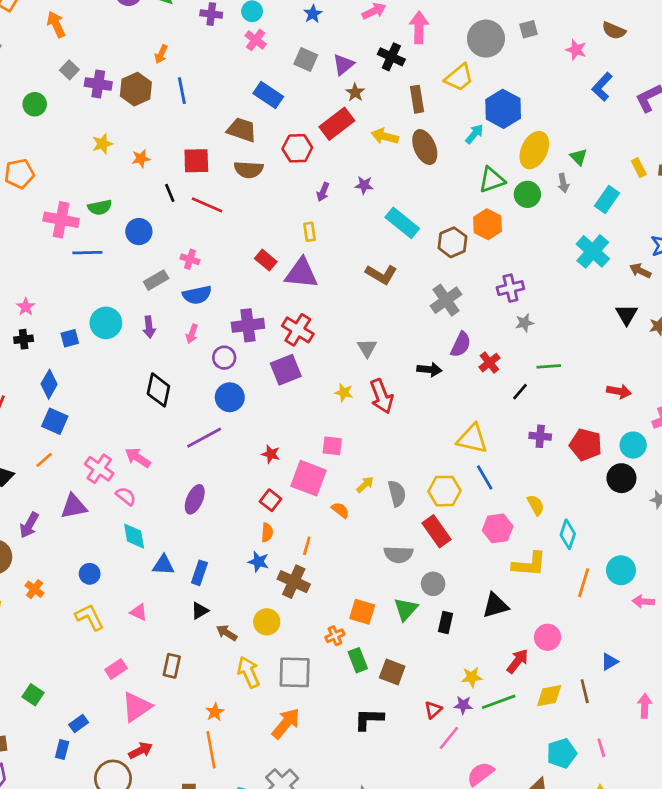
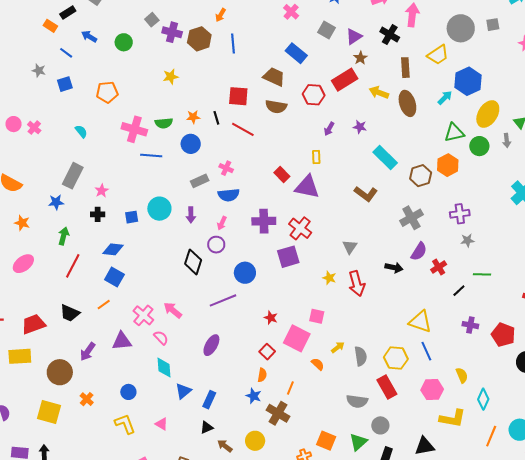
orange star: (141, 159) -> (193, 117), moved
purple circle: (224, 358) -> (216, 245), moved
blue diamond: (49, 384) -> (113, 249), turned 60
blue triangle: (163, 565) -> (183, 391), turned -48

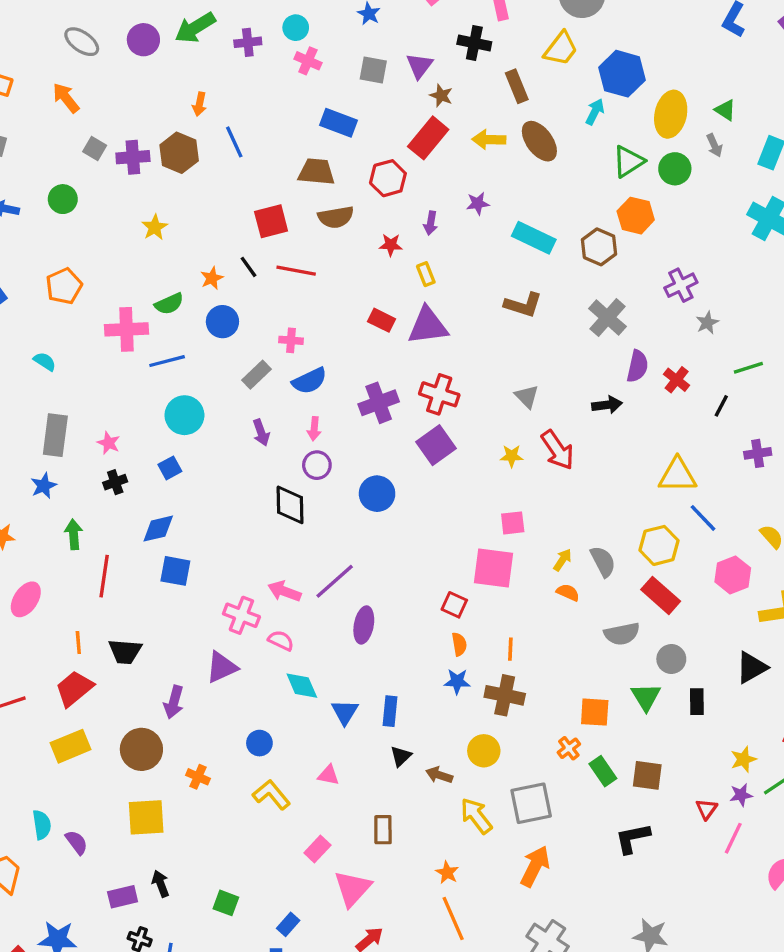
cyan circle: (159, 209) -> (184, 415), moved
purple line: (223, 300) -> (335, 581), moved
orange line: (104, 305) -> (78, 643), moved, turned -40
red star: (271, 318) -> (391, 245), moved
orange semicircle: (318, 364) -> (568, 592), moved

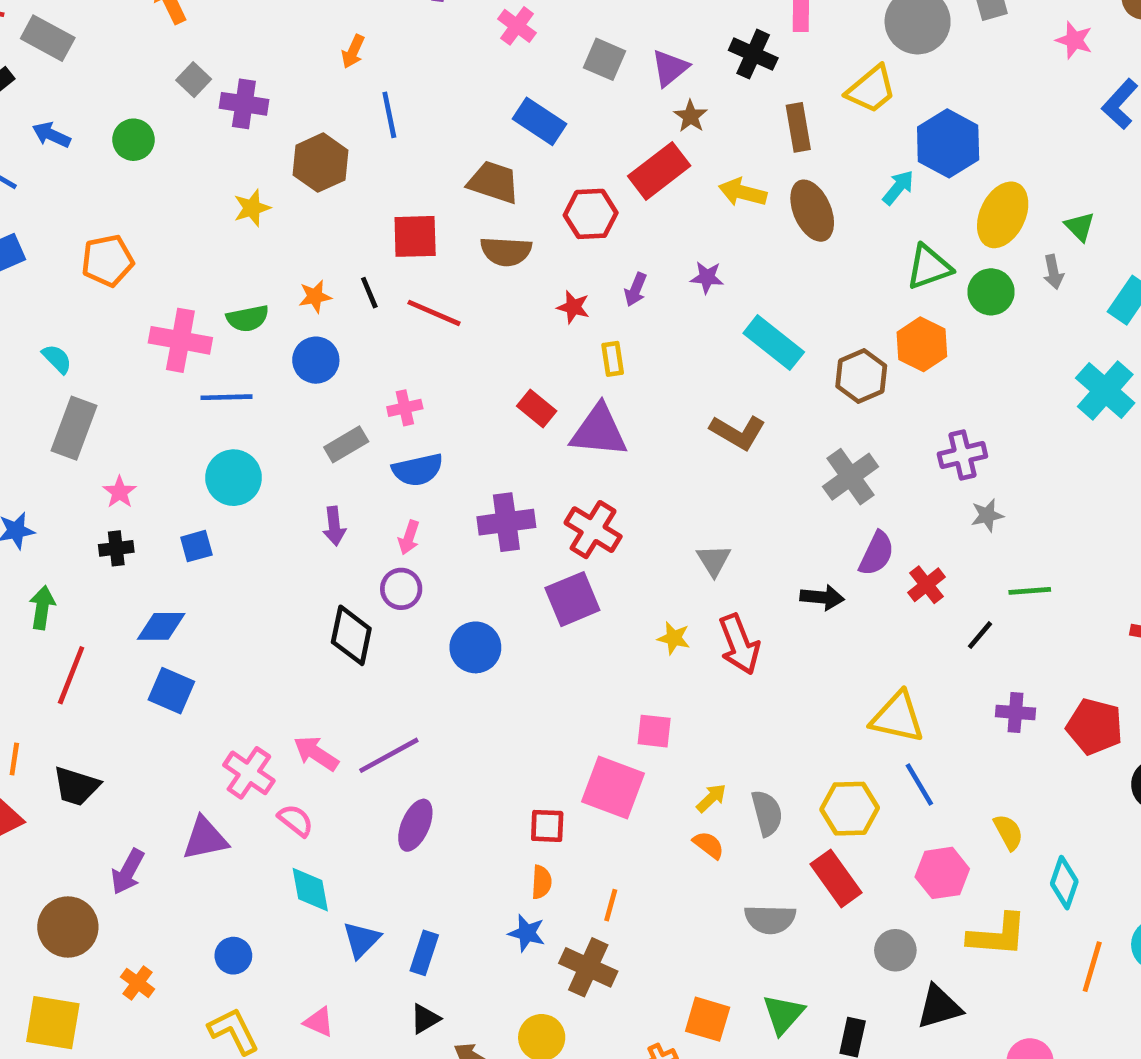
brown hexagon: (179, 153) -> (321, 163), moved
pink cross: (291, 340) -> (405, 408), turned -30
gray rectangle: (55, 435) -> (74, 428), moved
red square: (454, 605) -> (547, 826), turned -35
gray circle: (671, 659) -> (895, 950), moved

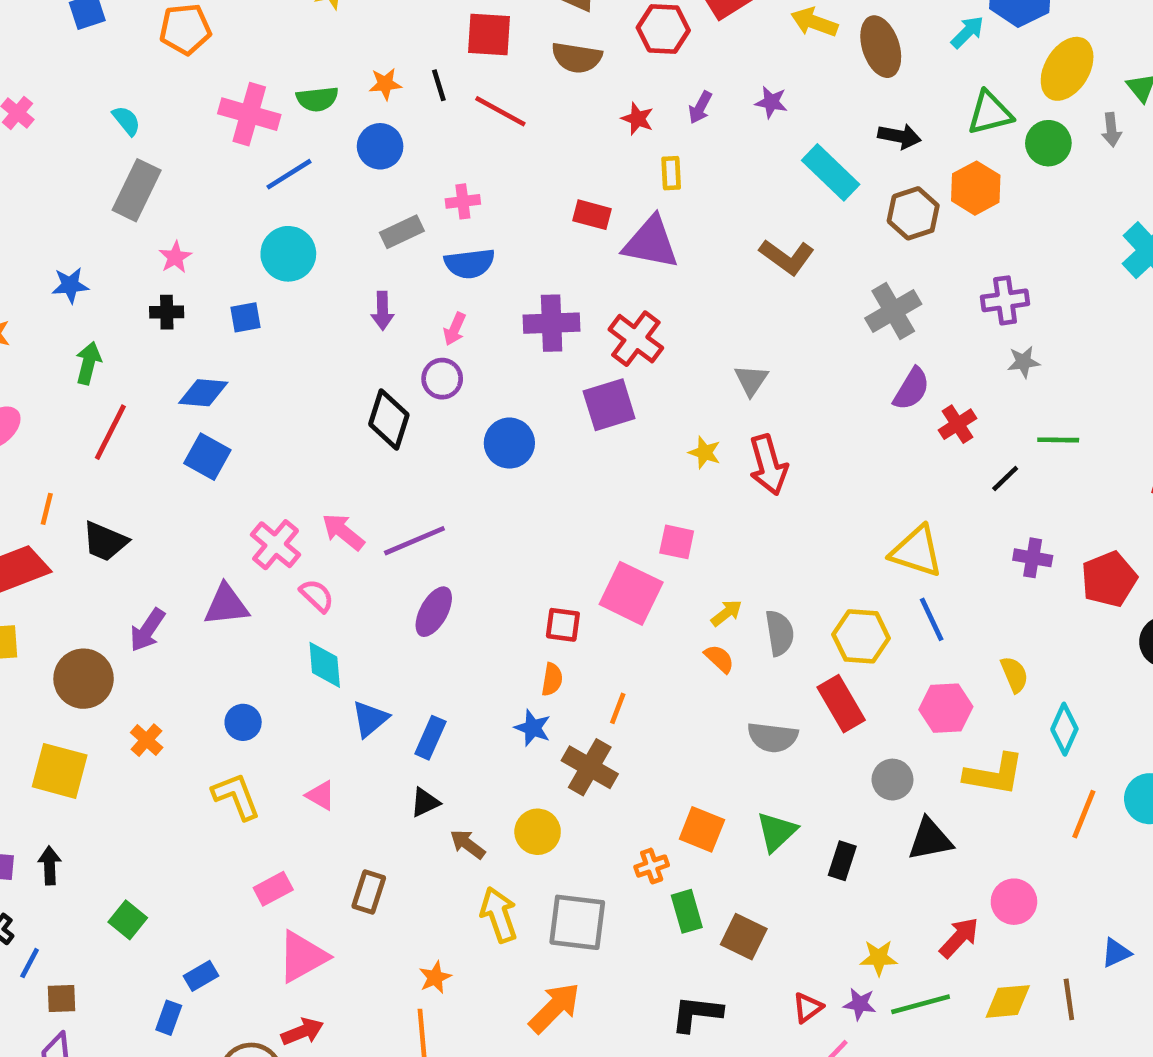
blue line: (227, 397) -> (289, 174), turned -36
red rectangle: (537, 409) -> (592, 215), turned -30
black arrow: (822, 597) -> (900, 136), moved
red pentagon: (1095, 727) -> (1109, 579), turned 30

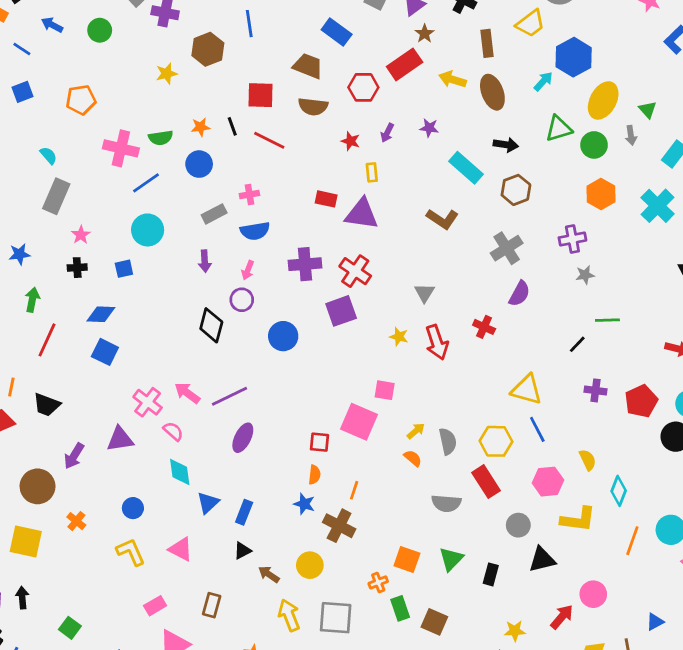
orange hexagon: (976, 188) -> (601, 194), moved
red cross: (958, 424) -> (484, 327), moved, turned -30
pink triangle: (321, 795) -> (181, 549), size x1.4

